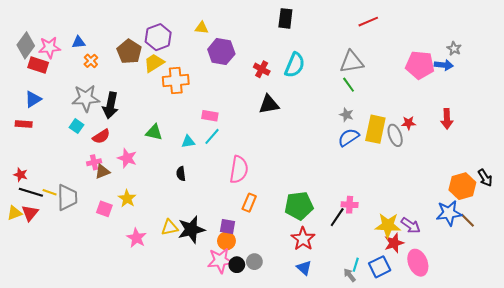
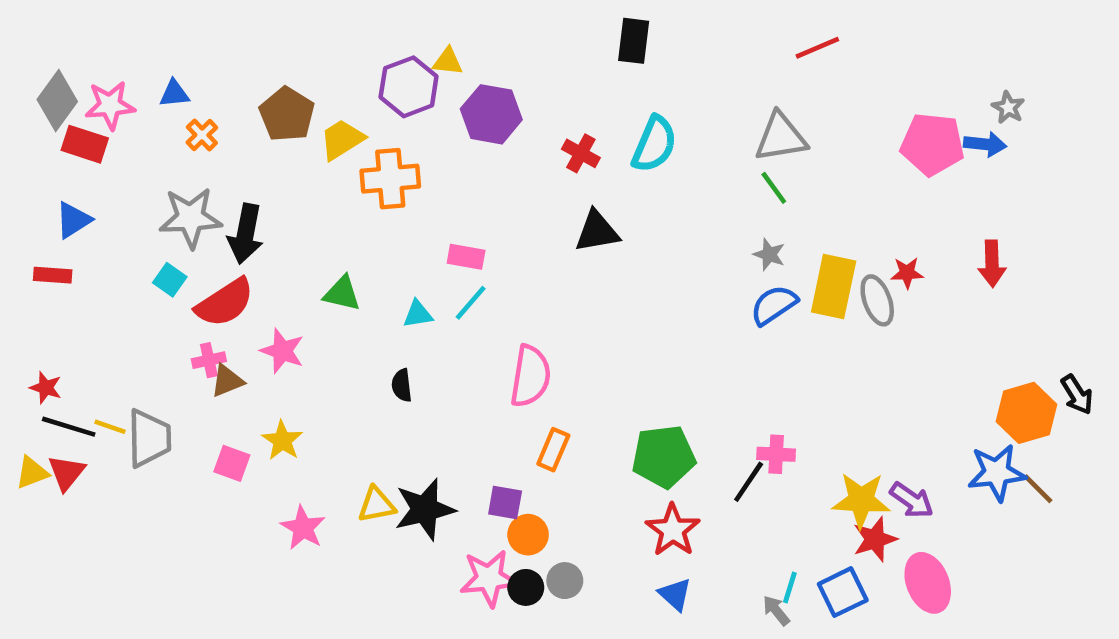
purple hexagon: (158, 37) -> (409, 87), moved
red semicircle: (101, 136) -> (225, 303), size x1.5
orange circle: (226, 241) -> (528, 535), moved

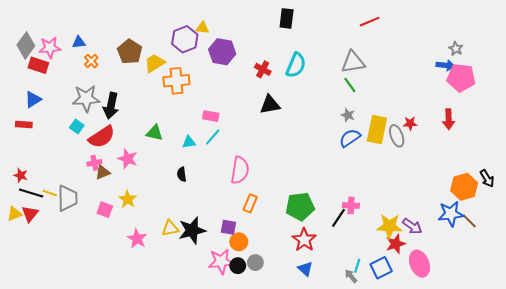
pink pentagon: (932, 144) -> (461, 78), moved

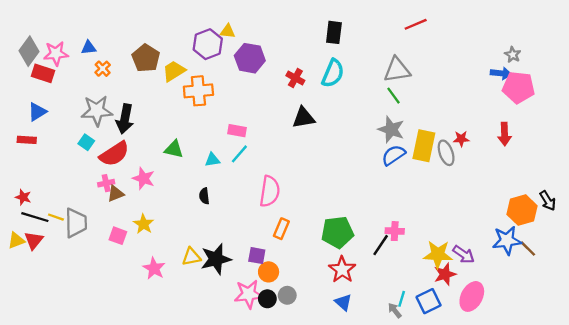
black rectangle: (287, 18) -> (334, 32), moved
gray star: (348, 115) -> (391, 129), size x1.6
pink ellipse: (420, 264) -> (472, 296), turned 50

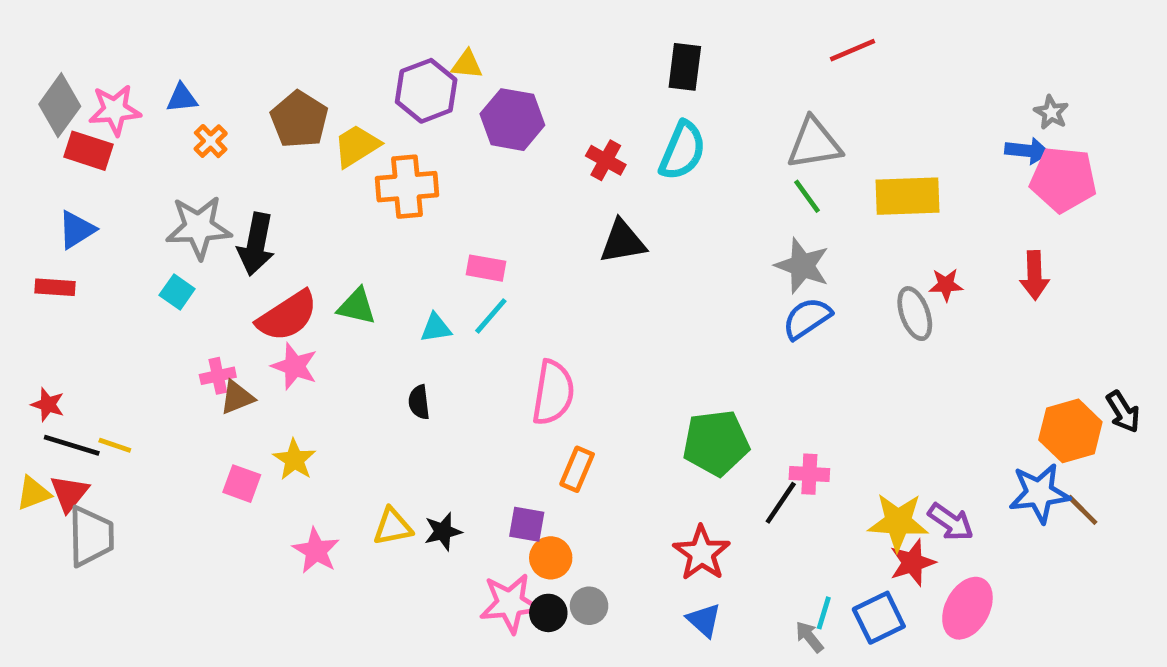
yellow rectangle: (424, 146) -> (908, 196), moved, turned 76
red semicircle: (114, 154) -> (287, 316), moved
gray trapezoid: (76, 223) -> (91, 536), moved
green pentagon: (337, 232) -> (716, 443), moved
black star: (216, 259) -> (443, 531), size x0.6

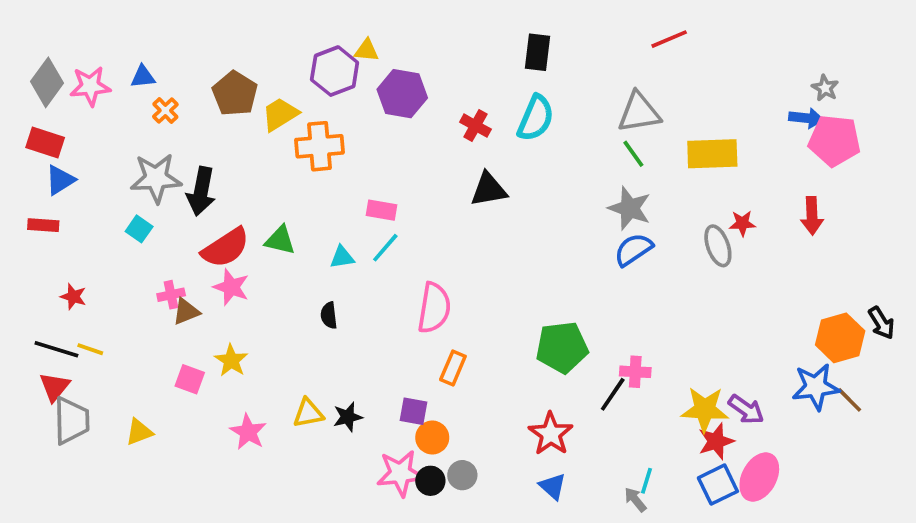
red rectangle: (88, 151) -> (45, 142), moved
red star: (48, 405) -> (73, 297), moved
yellow triangle: (33, 493) -> (139, 432), moved
blue square: (879, 618) -> (718, 485), moved

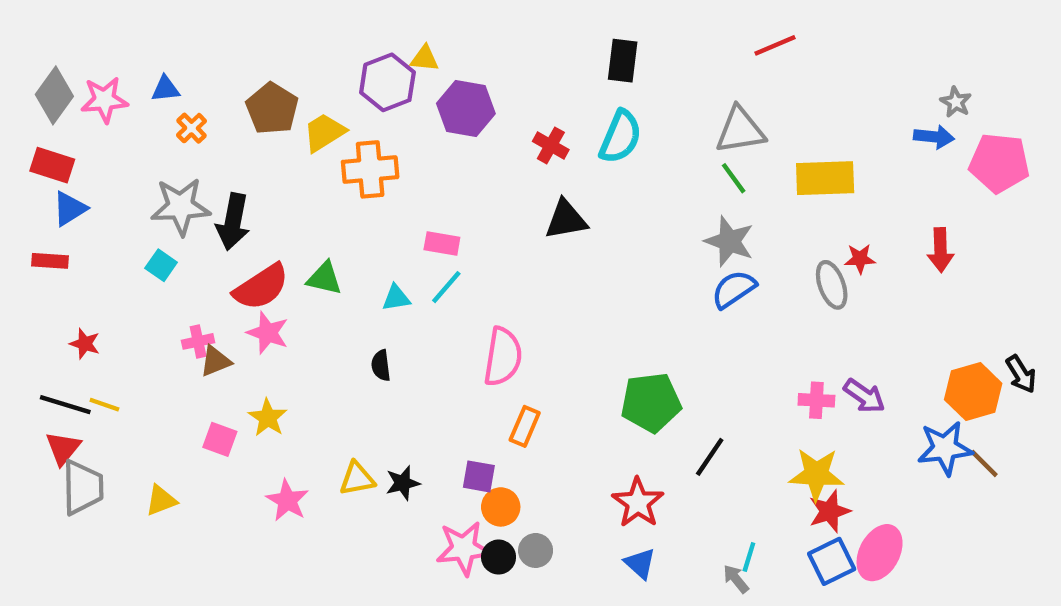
pink pentagon: (834, 141) -> (999, 163), moved
pink cross: (635, 372) -> (816, 400), moved
purple arrow: (746, 409) -> (864, 396), moved

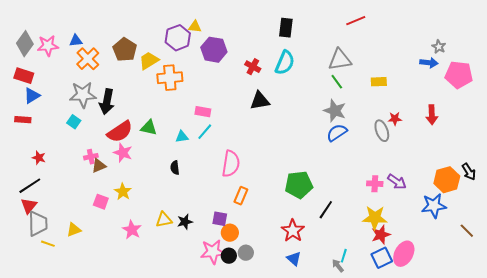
orange cross: (192, 128) -> (88, 59), size x1.6
yellow rectangle: (825, 178) -> (379, 82), size x0.6
black line: (65, 405) -> (30, 186), turned -50
yellow line: (104, 405) -> (48, 244), moved
brown line: (984, 463) -> (467, 231), moved

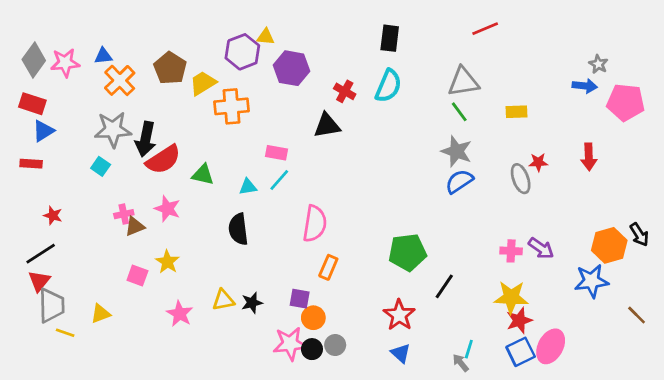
black triangle: (260, 101) -> (327, 125), moved
red semicircle: (120, 132) -> (163, 160), moved
black semicircle: (175, 168) -> (238, 229), size x1.6

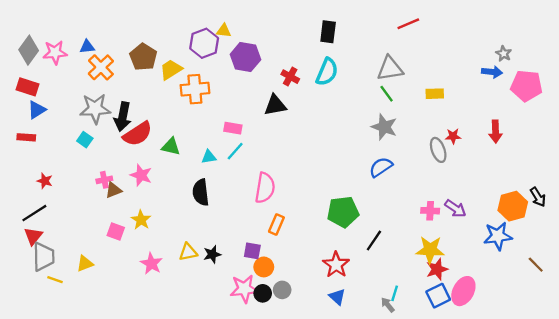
blue semicircle: (459, 181) -> (381, 167), moved

